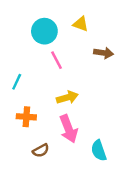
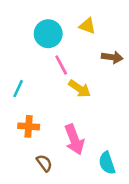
yellow arrow: (67, 97) -> (80, 89), moved, turned 50
brown semicircle: (41, 151) -> (44, 163), turned -98

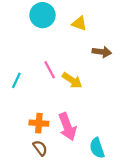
cyan circle: (48, 34) -> (42, 15), moved
pink line: (61, 65) -> (50, 70), moved
orange cross: (29, 126) -> (39, 123), moved

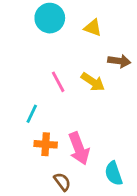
cyan line: (16, 80) -> (32, 114), moved
yellow arrow: (72, 80) -> (93, 82), moved
brown semicircle: (40, 148) -> (62, 182), moved

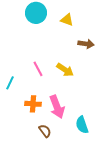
pink line: (58, 82) -> (38, 69), moved
yellow arrow: (93, 82) -> (65, 70), moved
cyan line: (32, 114) -> (10, 83), moved

